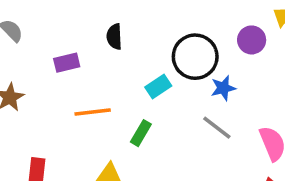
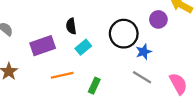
purple rectangle: (67, 63) -> (43, 46), size x1.5
cyan rectangle: (158, 86) -> (83, 47), moved

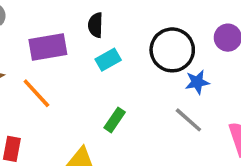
orange line: (62, 75) -> (36, 93), moved, turned 50

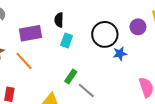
cyan rectangle: (108, 60) -> (67, 41), turned -40
gray line: (188, 120) -> (86, 90), moved

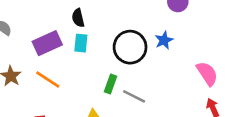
black circle: (105, 34) -> (130, 47), moved
cyan rectangle: (67, 41) -> (81, 43), moved

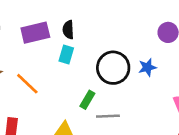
purple rectangle: (47, 43) -> (35, 33), moved
gray line: (134, 96) -> (108, 116), turned -40

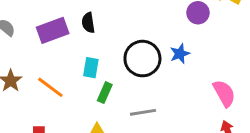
cyan rectangle: (66, 55) -> (91, 68), moved
green rectangle: (87, 100) -> (105, 93), moved

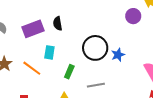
blue star: (180, 54) -> (118, 55), moved
cyan rectangle: (91, 68) -> (49, 52), moved

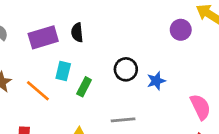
black circle: (95, 48) -> (126, 69), size x0.7
green rectangle: (69, 72) -> (84, 87), moved

